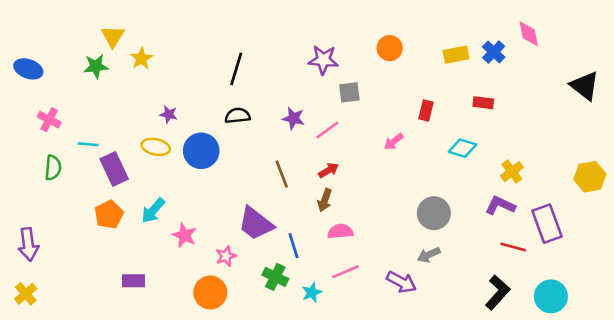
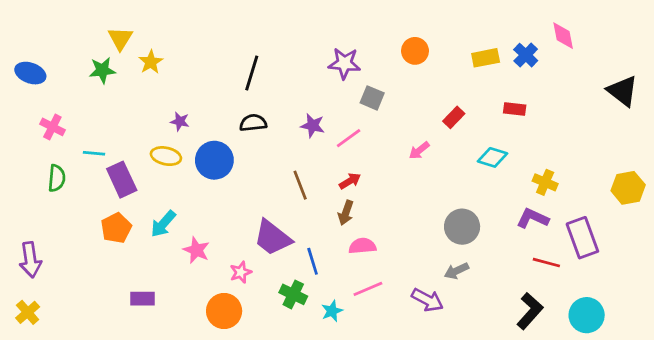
gray square: (349, 92) -> (372, 98), turned 30
red rectangle: (426, 110) -> (454, 117), turned 30
yellow cross: (512, 172) -> (545, 182), turned -30

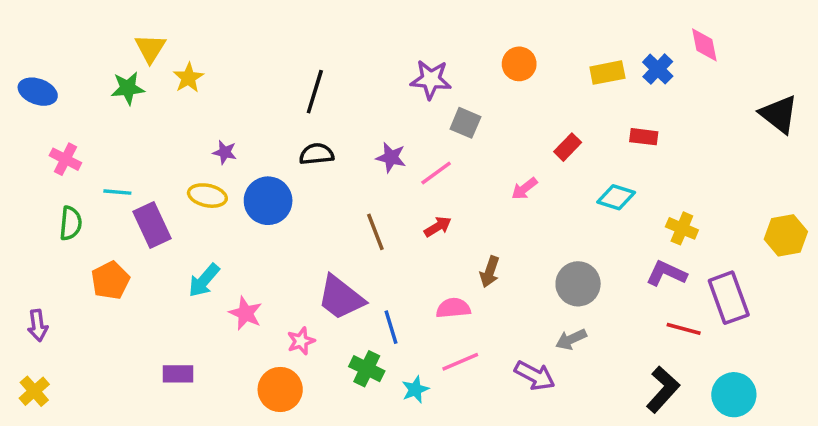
brown arrow: (346, 213) -> (490, 272), moved
orange pentagon: (116, 228) -> (110, 280), moved
purple arrow: (30, 260) -> (38, 325), size x0.7

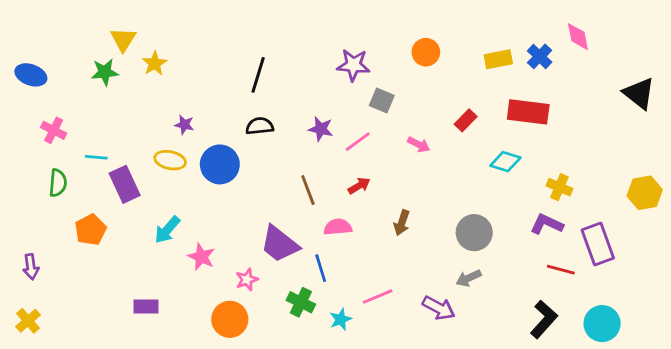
red rectangle: (644, 137) -> (528, 112), size x1.8
pink arrow: (524, 189) -> (419, 145), moved, turned -115
pink semicircle: (453, 308) -> (338, 227), moved

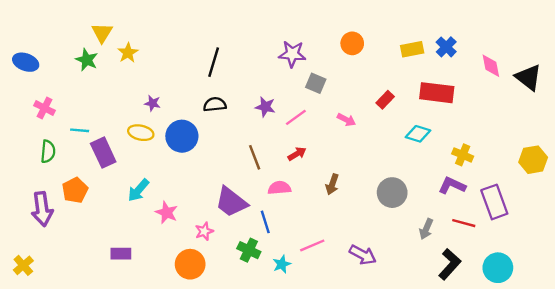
pink diamond: (578, 37) -> (491, 66), moved
green star: (105, 72) -> (87, 60), turned 30
purple arrow: (31, 267) -> (42, 209), moved, size x1.6
gray arrow: (468, 278) -> (426, 229), moved, turned -42

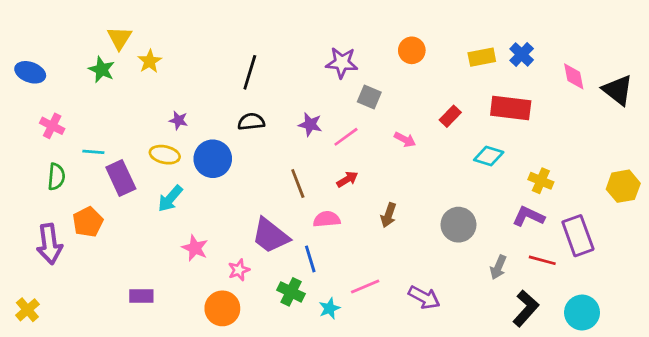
cyan arrow: (138, 190) -> (170, 199), moved

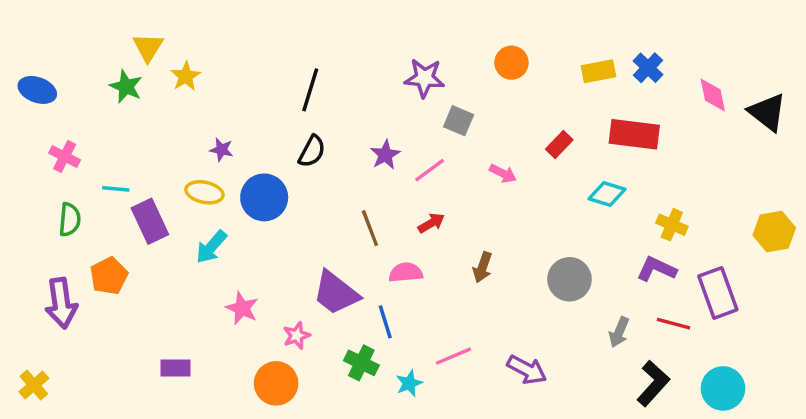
black semicircle: (251, 122) -> (312, 151), turned 124
purple star: (310, 124) -> (385, 155), turned 30

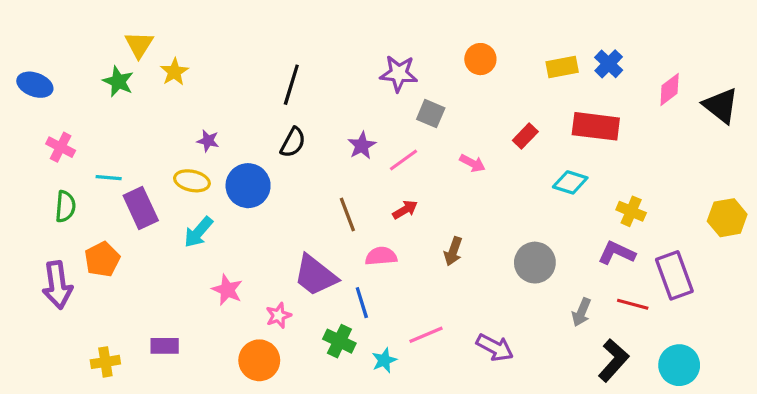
pink diamond: (713, 95) -> (670, 89), turned 64
yellow cross: (34, 385) -> (105, 362), moved, turned 32

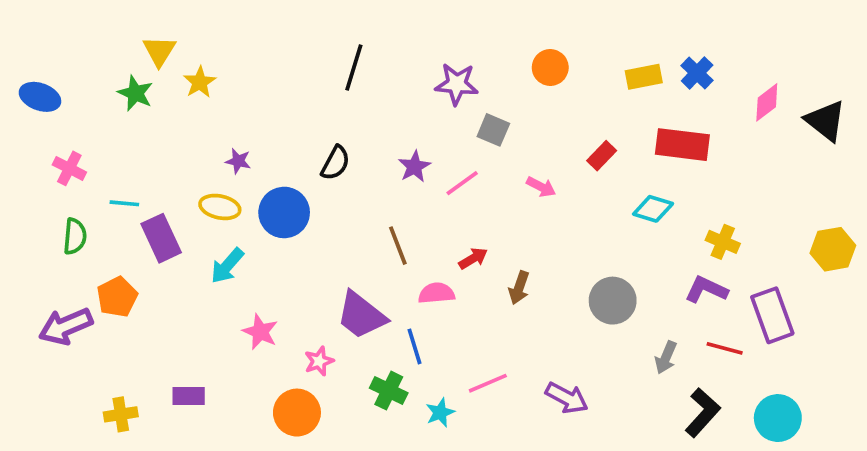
black line: (291, 85) -> (354, 67), moved
red arrow: (405, 210) -> (473, 258), moved
purple arrow: (57, 285) -> (66, 326), turned 75

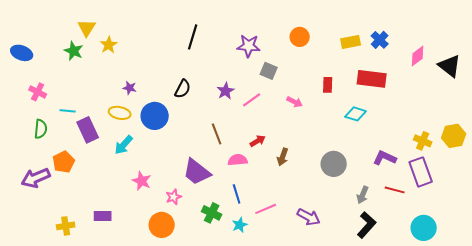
red rectangle: (602, 156) -> (328, 85), turned -42
yellow cross: (723, 242) -> (423, 141), moved
blue line: (414, 346) -> (237, 194), moved
black L-shape: (703, 413) -> (367, 225), moved

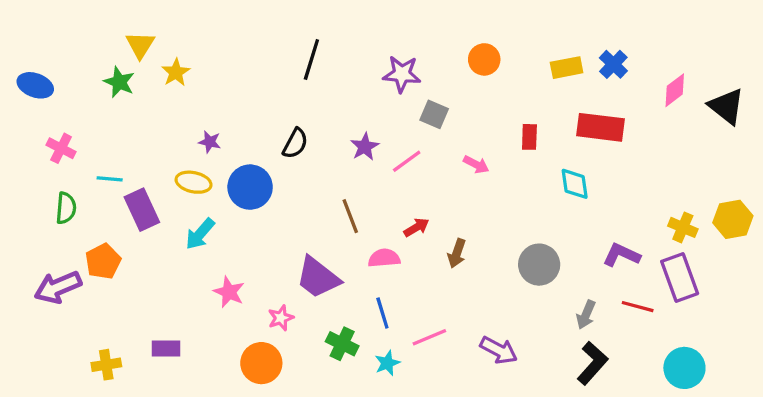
cyan diamond: (356, 114) -> (575, 184), turned 65

